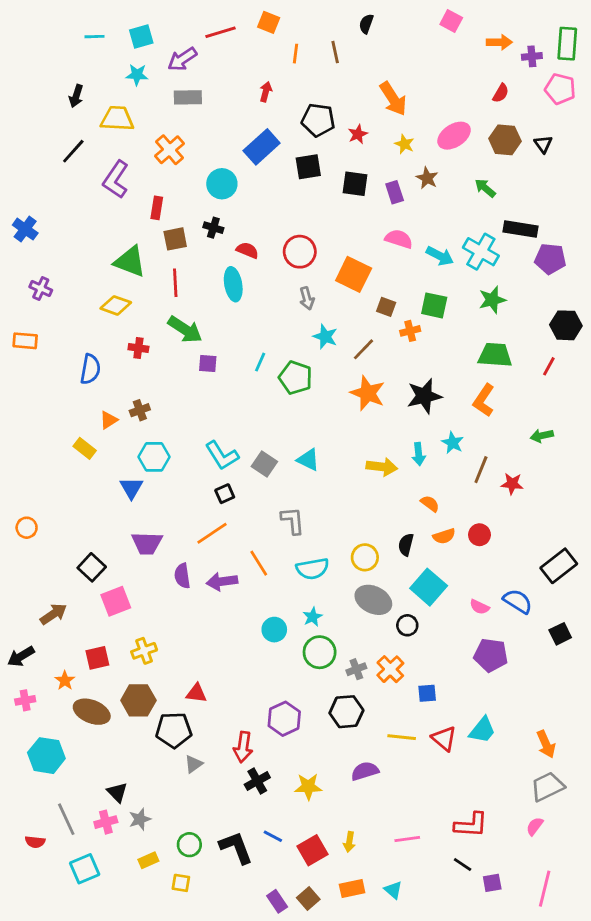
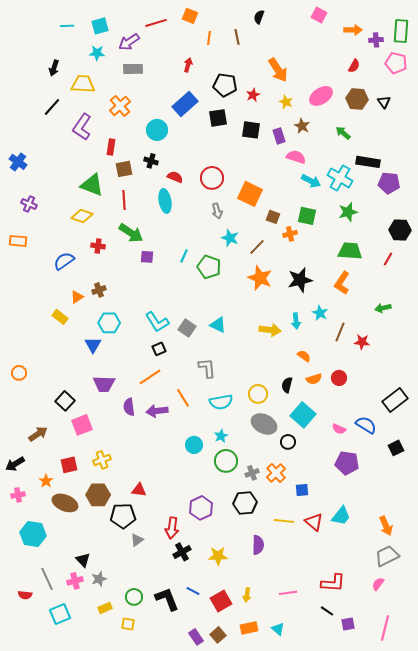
pink semicircle: (399, 239) -> (296, 157), moved
blue semicircle: (90, 369) -> (64, 261), turned -135
purple semicircle: (365, 771) -> (258, 545), turned 108

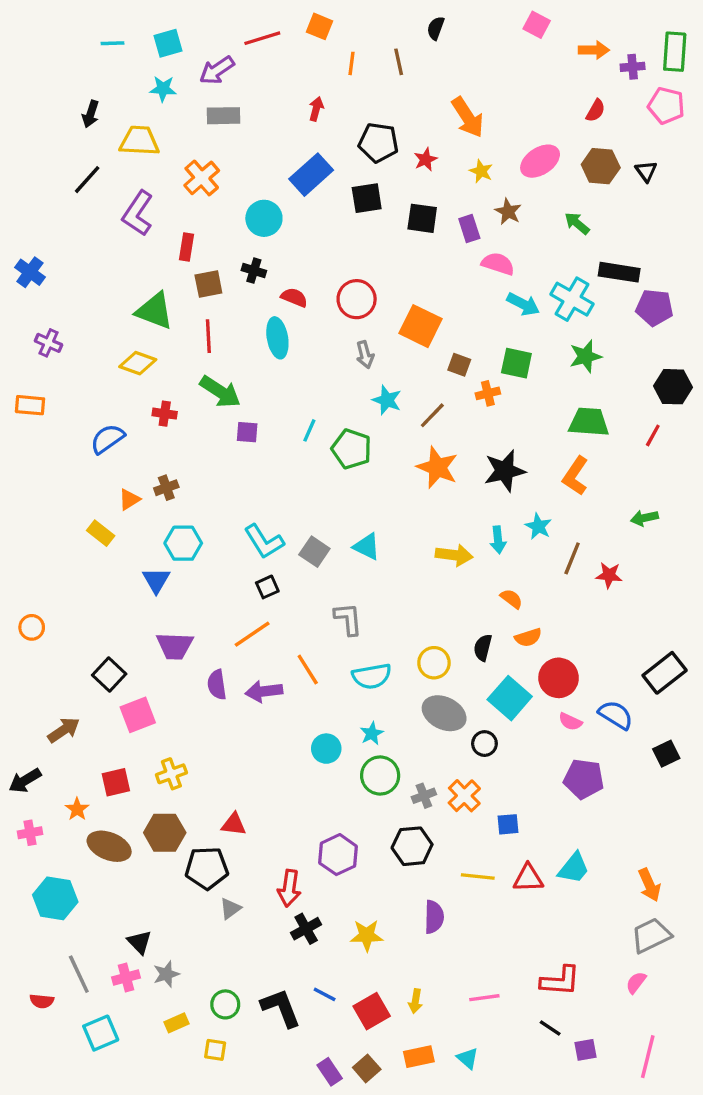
red circle: (339, 378) -> (559, 678), moved, size x1.5
red triangle: (314, 522) -> (528, 878), turned -42

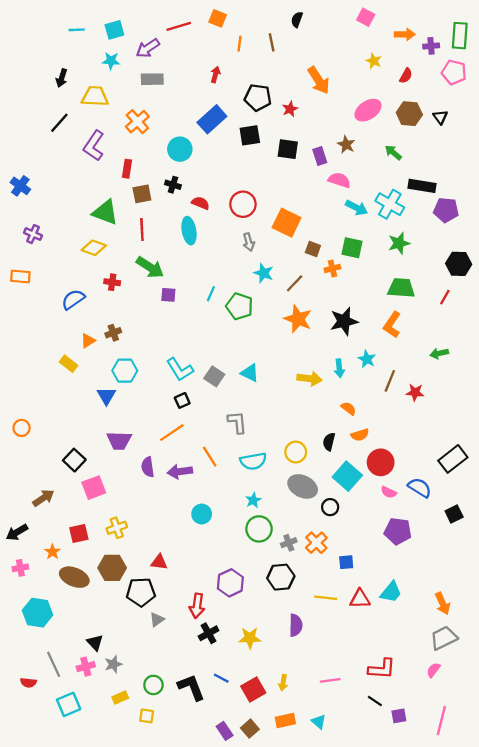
yellow star: (481, 171) -> (374, 61), moved
cyan circle: (326, 749) -> (202, 514), moved

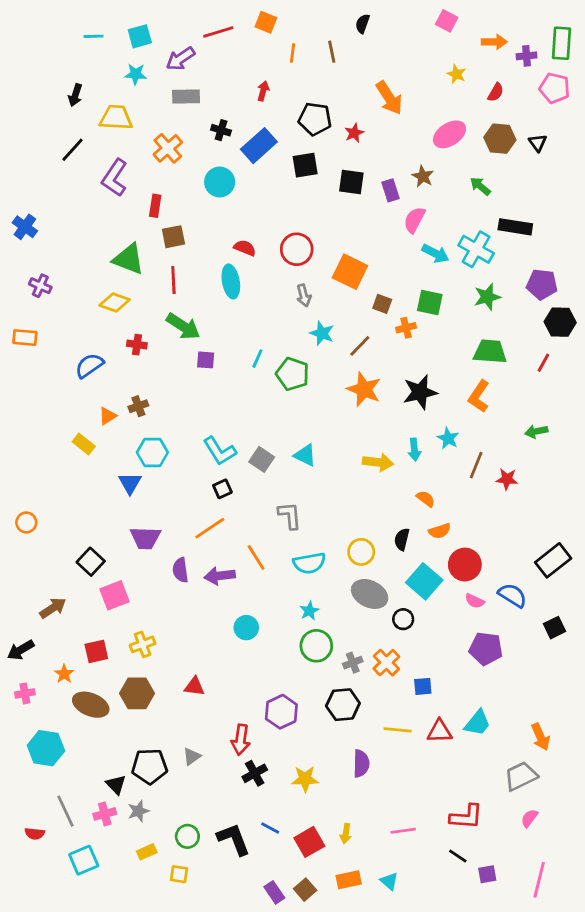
pink semicircle: (339, 180) -> (414, 220), turned -80
black cross: (173, 185) -> (221, 130), moved
purple pentagon: (446, 210) -> (542, 284), moved
black pentagon: (141, 592) -> (150, 766), moved
gray trapezoid: (444, 638) -> (521, 776), moved

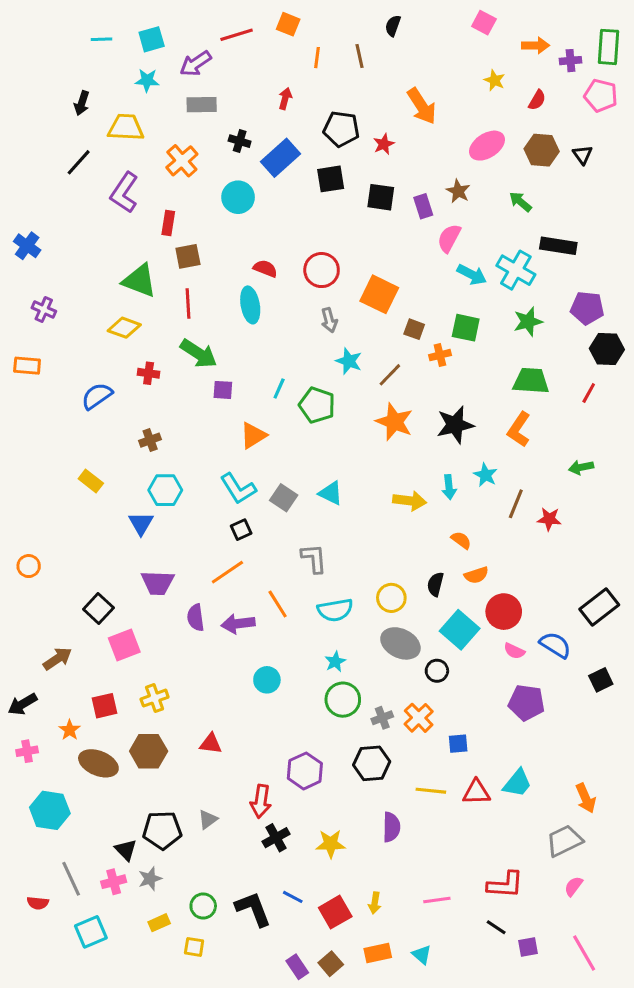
orange triangle: (108, 416) -> (253, 435), moved, size x1.4
pink line: (539, 880) -> (584, 953), turned -44

